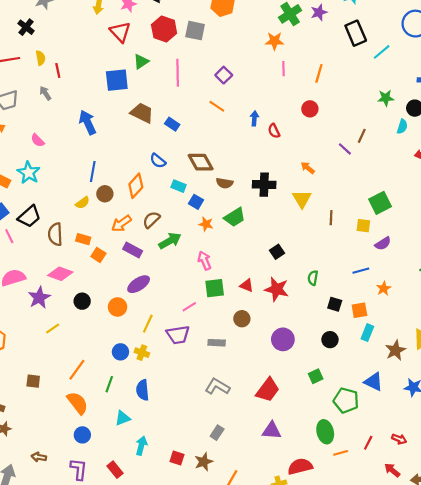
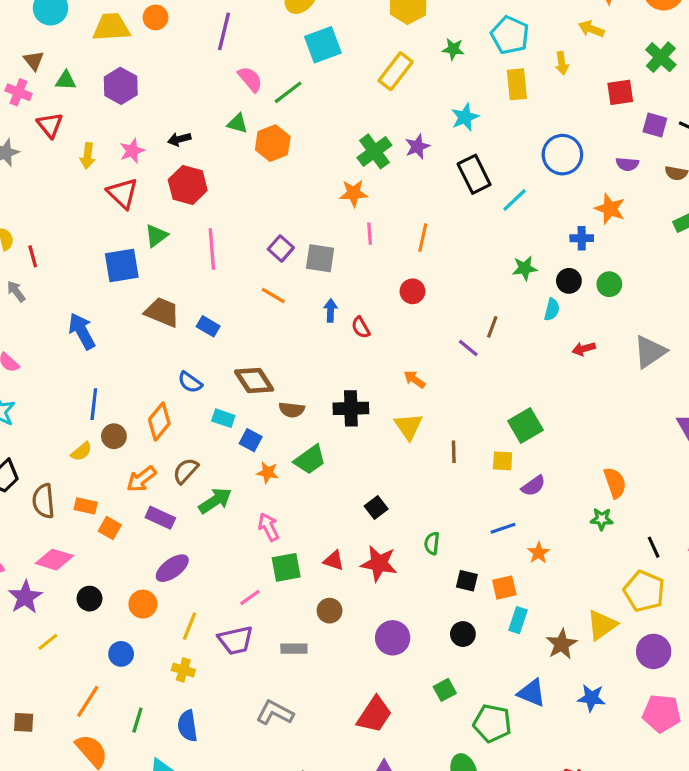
gray square: (195, 31) -> (320, 258), moved
blue circle: (120, 352) -> (121, 654), moved
gray L-shape: (217, 387) -> (275, 713), moved

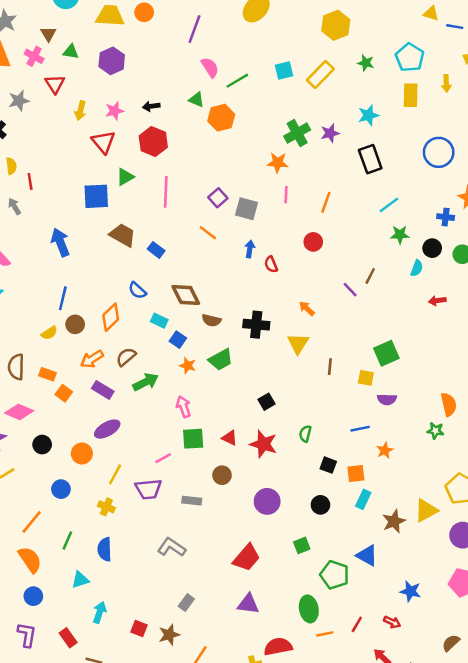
cyan square: (323, 45) -> (284, 70), moved, size x0.7
cyan line: (515, 200) -> (389, 205), moved
purple semicircle: (533, 486) -> (387, 399), turned 30
blue star: (591, 698) -> (410, 591), moved

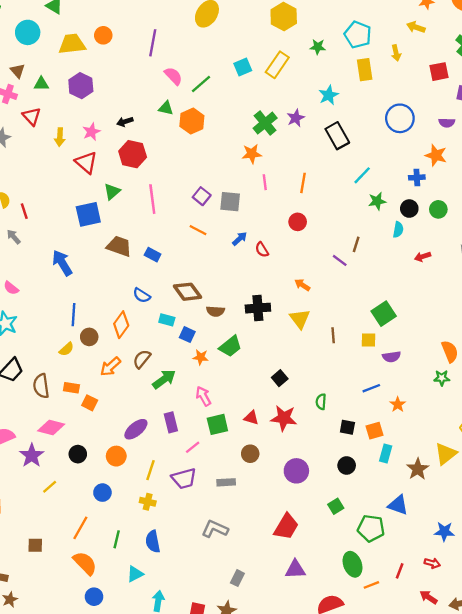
blue arrow: (250, 249) -> (240, 239), turned 49
purple rectangle: (103, 390) -> (171, 422), moved, turned 54

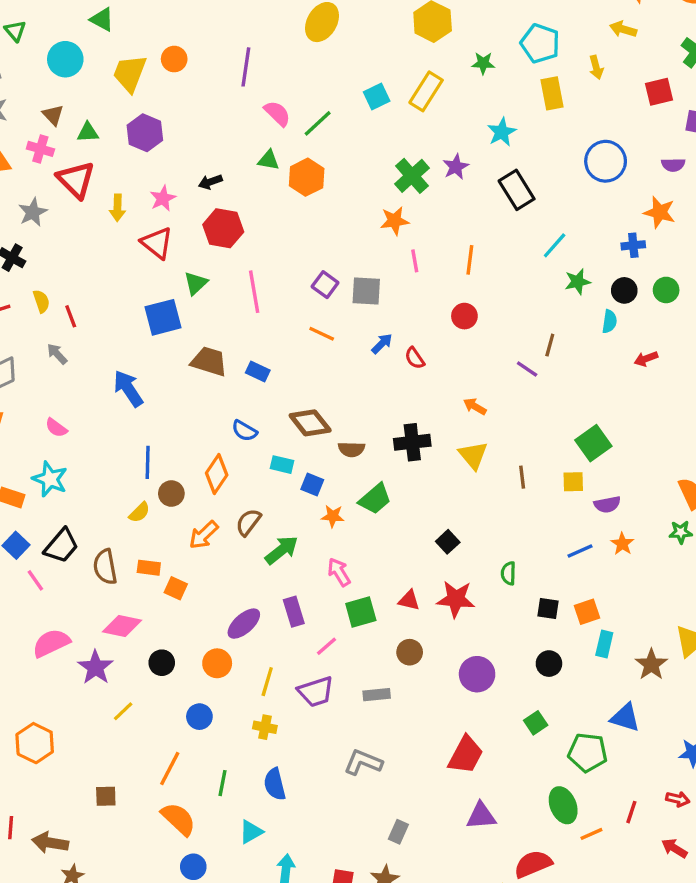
yellow trapezoid: (72, 44) -> (130, 73), turned -60
red triangle: (32, 116) -> (76, 180), size x1.4
orange star: (398, 404) -> (622, 544), moved

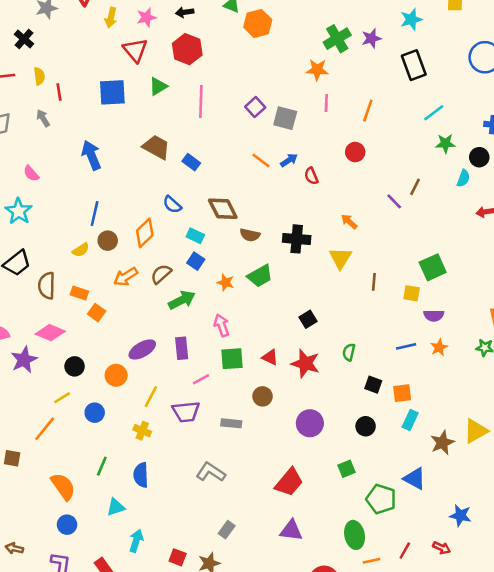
blue square: (163, 317) -> (112, 92), moved
orange line: (322, 334) -> (261, 160), moved
blue square: (312, 485) -> (196, 261), moved
yellow line: (123, 711) -> (62, 398), moved
orange line: (170, 769) -> (45, 429), moved

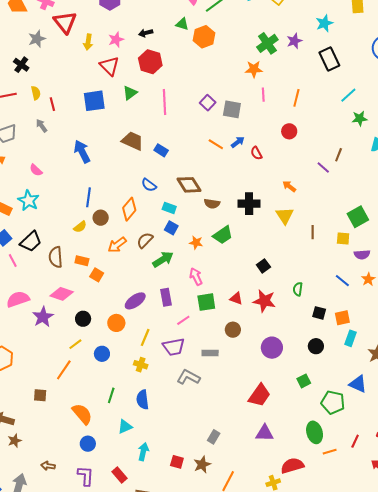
blue line: (406, 346) -> (342, 281), turned 56
gray L-shape: (211, 472) -> (188, 377), moved

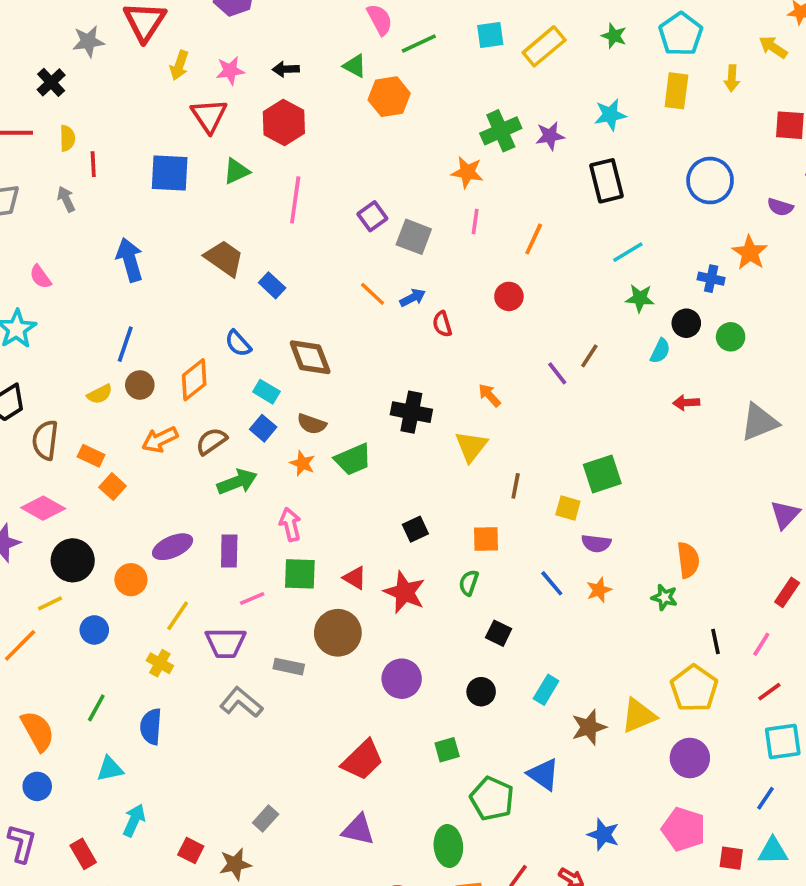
brown semicircle: (212, 204) -> (312, 424), moved
orange square: (342, 318) -> (486, 539), moved
black circle: (83, 319) -> (73, 560), size x1.5
brown circle: (233, 330) -> (338, 633), size x1.6

